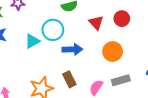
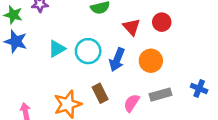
cyan circle: (53, 30) -> (88, 51), moved
blue arrow: (72, 49) -> (117, 60), moved, turned 114

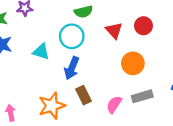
cyan triangle: (57, 49) -> (41, 52), turned 48
cyan circle: (88, 51) -> (72, 36), moved
blue arrow: (117, 60) -> (72, 68), moved

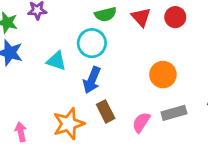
red circle: (143, 26) -> (175, 17), moved
red triangle: (114, 30) -> (141, 17), moved

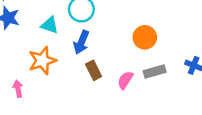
orange star: (69, 124) -> (42, 61), moved

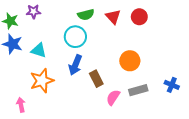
cyan triangle: (50, 25) -> (39, 50), moved
brown rectangle: (94, 70) -> (96, 79), moved

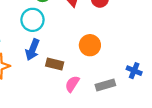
brown rectangle: (96, 79) -> (55, 64), turned -49
gray rectangle: (138, 90) -> (105, 85), moved

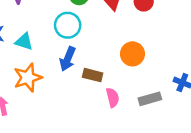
pink semicircle: (72, 84) -> (113, 98), turned 133

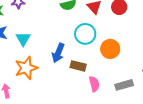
cyan circle: (68, 25) -> (85, 34), moved
cyan triangle: (24, 41) -> (23, 39), turned 42

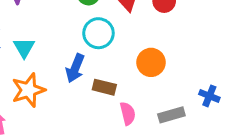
cyan circle: (85, 34) -> (98, 33), moved

